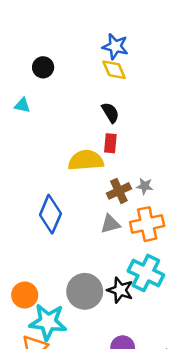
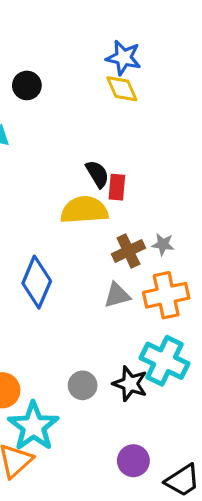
black semicircle: (110, 113) -> (97, 174), moved
gray circle: (85, 291) -> (83, 385), size x0.6
cyan star: (48, 322) -> (33, 426), turned 30

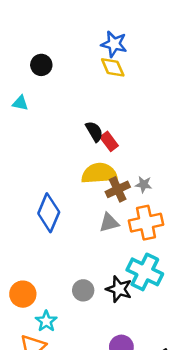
red rectangle: (117, 187) -> (109, 141), turned -42
yellow semicircle: (84, 210) -> (99, 173), moved
cyan star: (33, 426) -> (46, 321), size x0.6

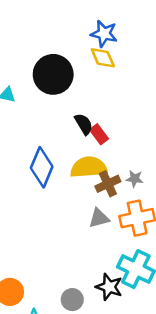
black circle: (41, 65) -> (53, 74), moved, size x1.8
blue diamond: (49, 213) -> (42, 167), moved
gray circle: (83, 290) -> (72, 300), moved

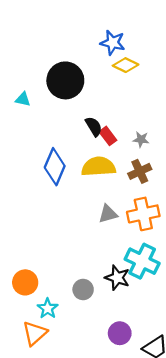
yellow diamond: (103, 58) -> (126, 65), moved, turned -40
gray star: (135, 179) -> (141, 139), moved
brown cross: (108, 184) -> (140, 171), moved

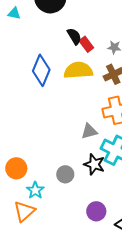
gray triangle: (108, 214) -> (89, 131), moved

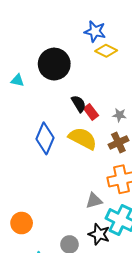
yellow semicircle: (78, 70) -> (83, 138), turned 32
orange circle: (16, 168) -> (22, 223), moved

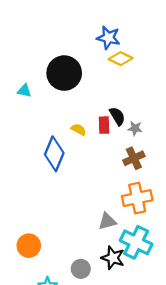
black semicircle: (79, 104) -> (117, 116), moved
red rectangle: (91, 112) -> (104, 125), turned 35
yellow semicircle: (83, 138) -> (79, 129), moved, size x0.5

